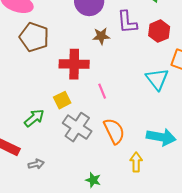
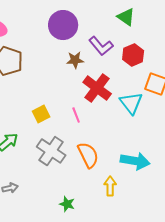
purple L-shape: (127, 22) -> (101, 46), turned -35
red cross: (74, 64) -> (97, 88), moved, turned 36
yellow square: (62, 100) -> (41, 114), moved

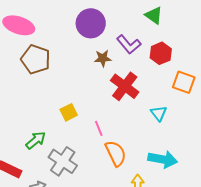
cyan triangle: (131, 103) -> (159, 113), moved, size x0.7
pink line: (76, 115) -> (99, 128), moved
gray cross: (51, 151) -> (63, 161), moved

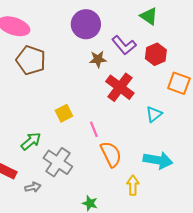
cyan triangle: (159, 113) -> (154, 114), turned 30

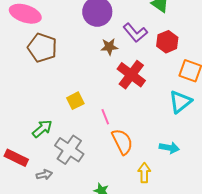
cyan triangle: (154, 114) -> (180, 102), moved, size x1.4
cyan arrow: (158, 160) -> (169, 148), size x0.7

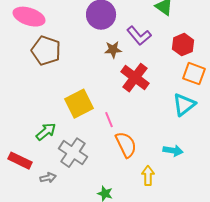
red hexagon: (167, 42) -> (183, 45), moved
yellow square: (75, 101) -> (79, 104), size x1.6

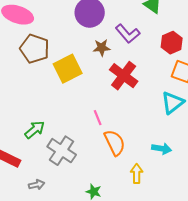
yellow square: (79, 104) -> (68, 69), moved
gray arrow: (48, 178) -> (37, 185), moved

